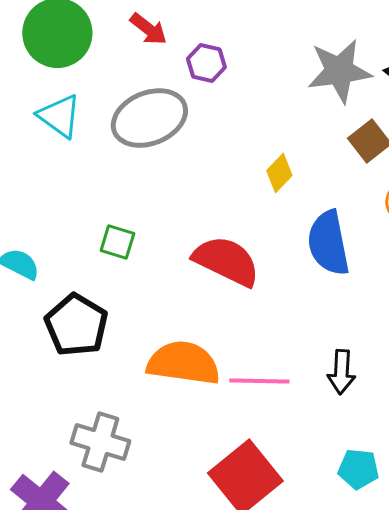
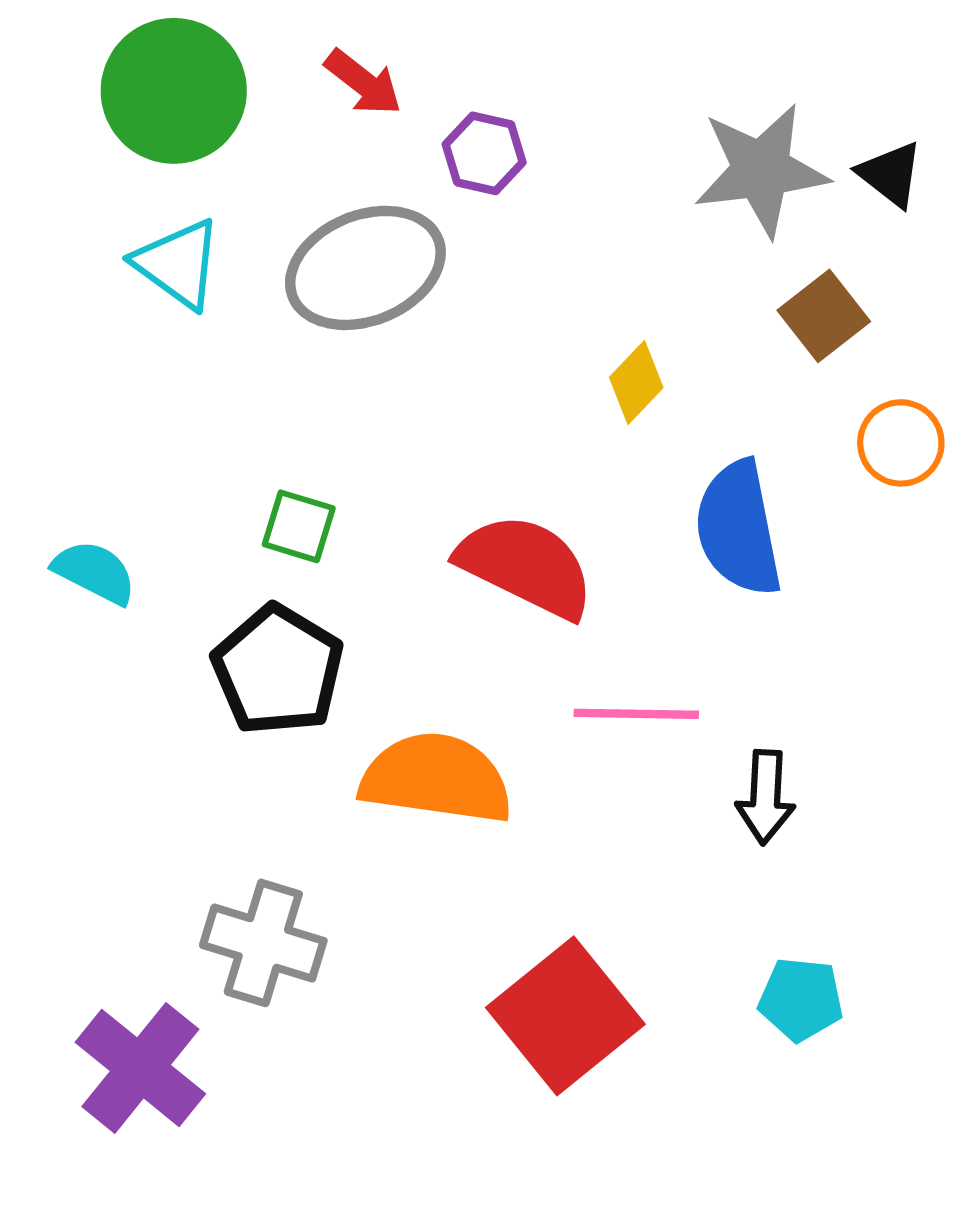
black pentagon: (76, 325) -> (278, 670), moved
pink line: (259, 381) -> (636, 714), moved

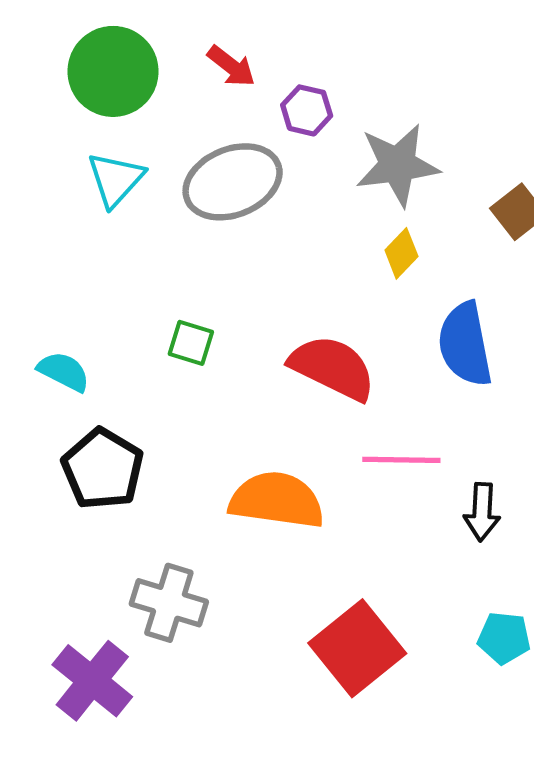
gray star: (761, 170) -> (398, 165), moved
cyan triangle: (178, 264) -> (116, 179), turned 36
black pentagon: (278, 670) -> (103, 469), moved

